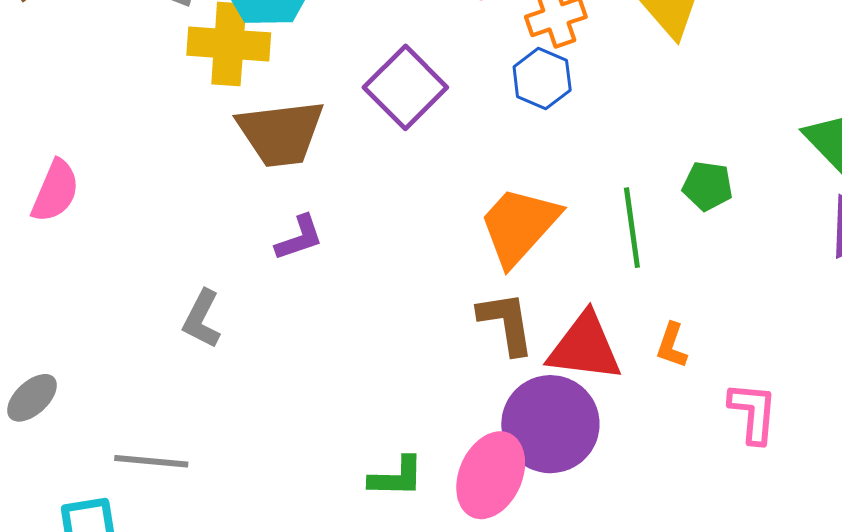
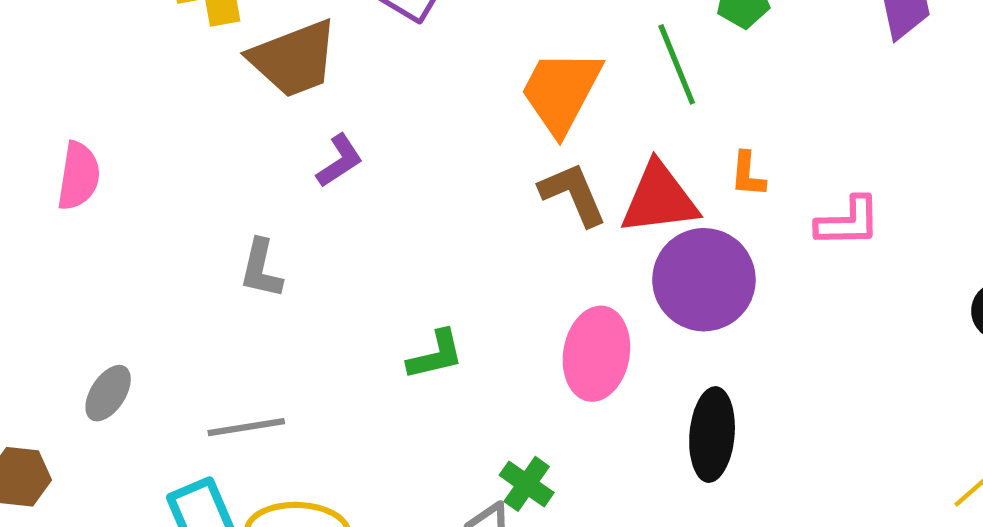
pink L-shape: (753, 413) -> (848, 222), turned 98
purple circle: (550, 424) -> (704, 280), moved
green L-shape: (396, 477) -> (436, 355), moved

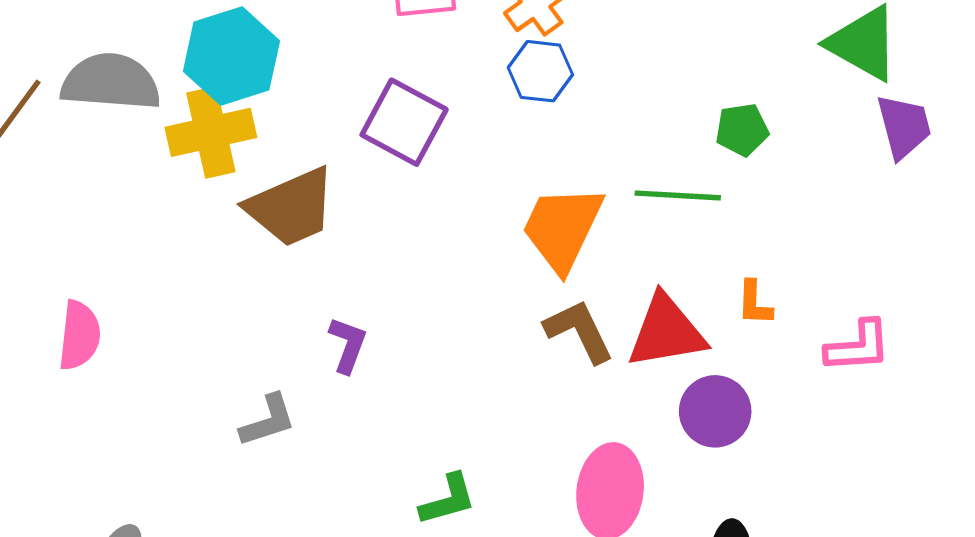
green line: (677, 64) -> (678, 195), turned -62
purple L-shape: (340, 161) -> (348, 345), moved, turned -34
gray L-shape: (261, 269) -> (268, 421), turned -118
purple circle: (704, 280) -> (715, 411), size x0.7

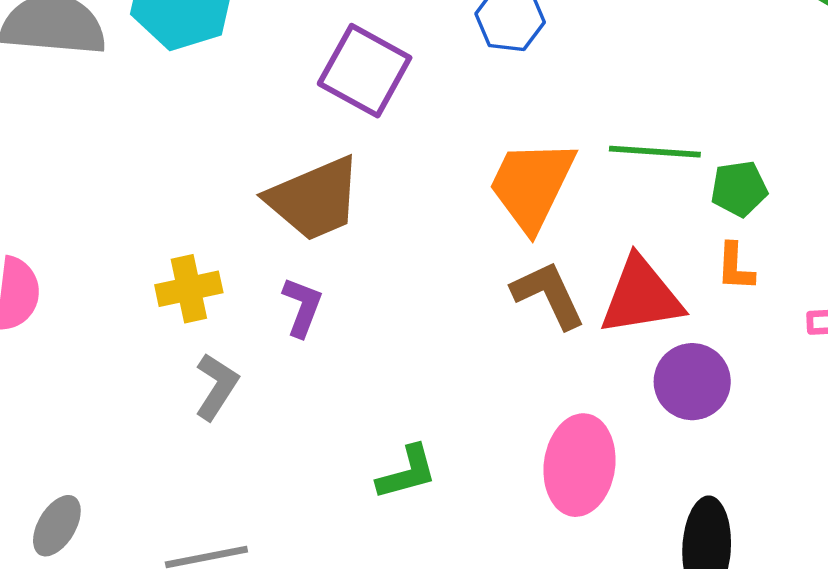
green pentagon: (742, 130) -> (739, 189), moved
yellow cross: (211, 132) -> (189, 289), moved, size x0.7
brown trapezoid: (291, 207) -> (314, 199), moved
gray L-shape: (268, 421) -> (216, 386), turned -40

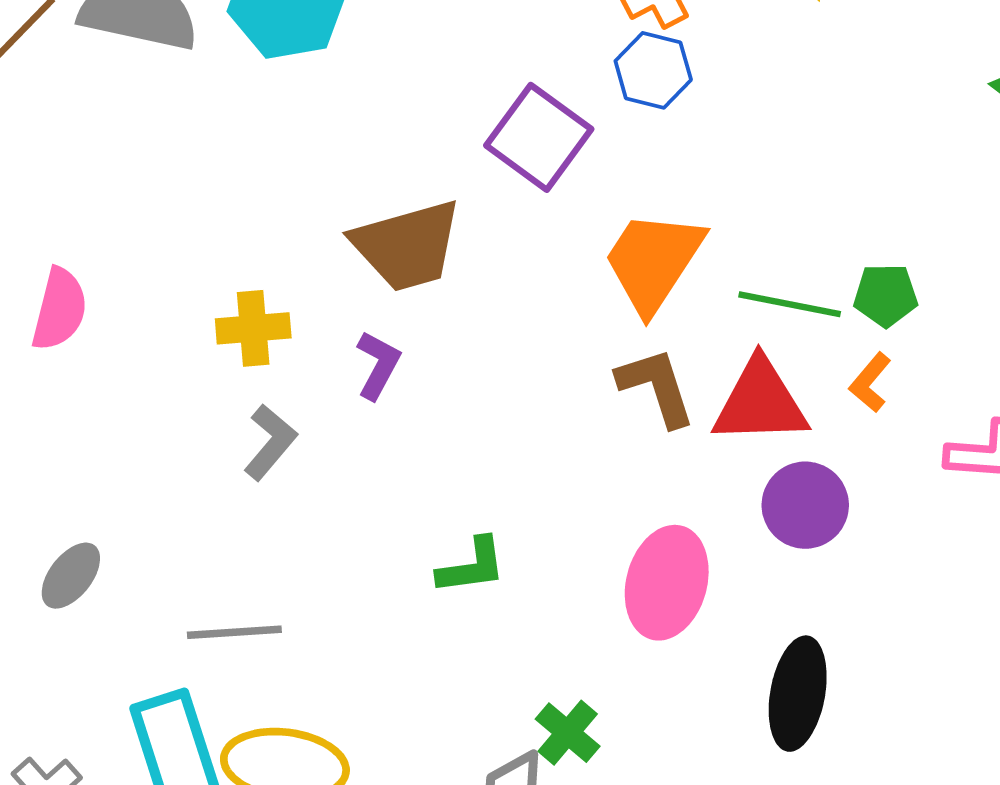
purple square: (365, 71) -> (539, 137), moved
green line: (655, 152) -> (790, 304), moved
orange L-shape: (735, 267) -> (870, 383), turned 30

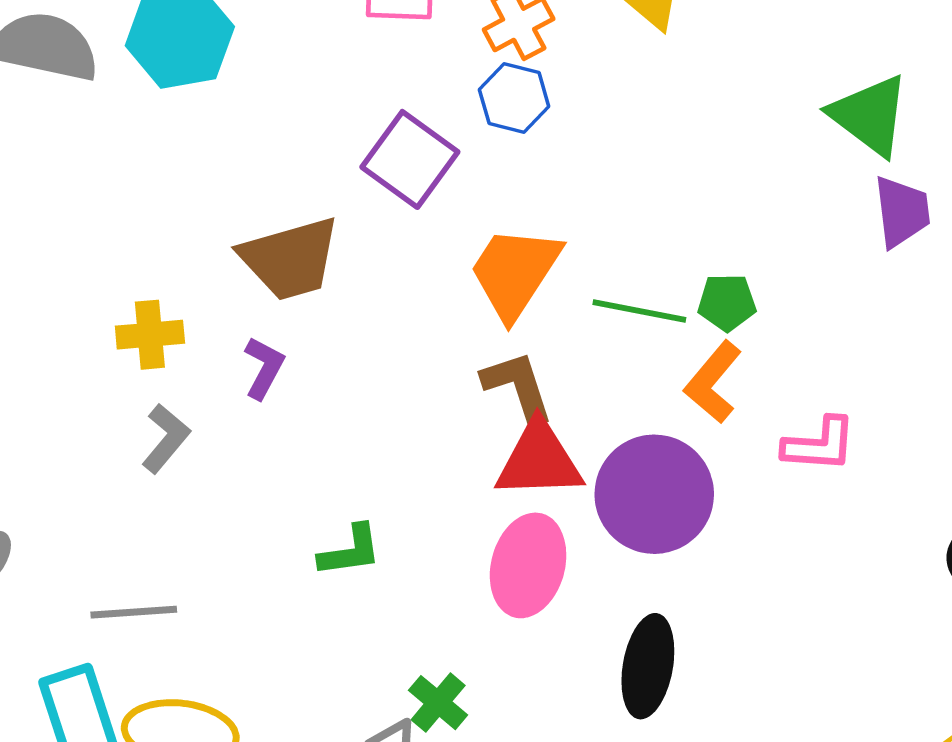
orange L-shape: (870, 383) -> (713, 382), size x1.5
red triangle: (760, 402) -> (539, 460), moved
purple circle: (805, 505) -> (654, 494), size x1.5

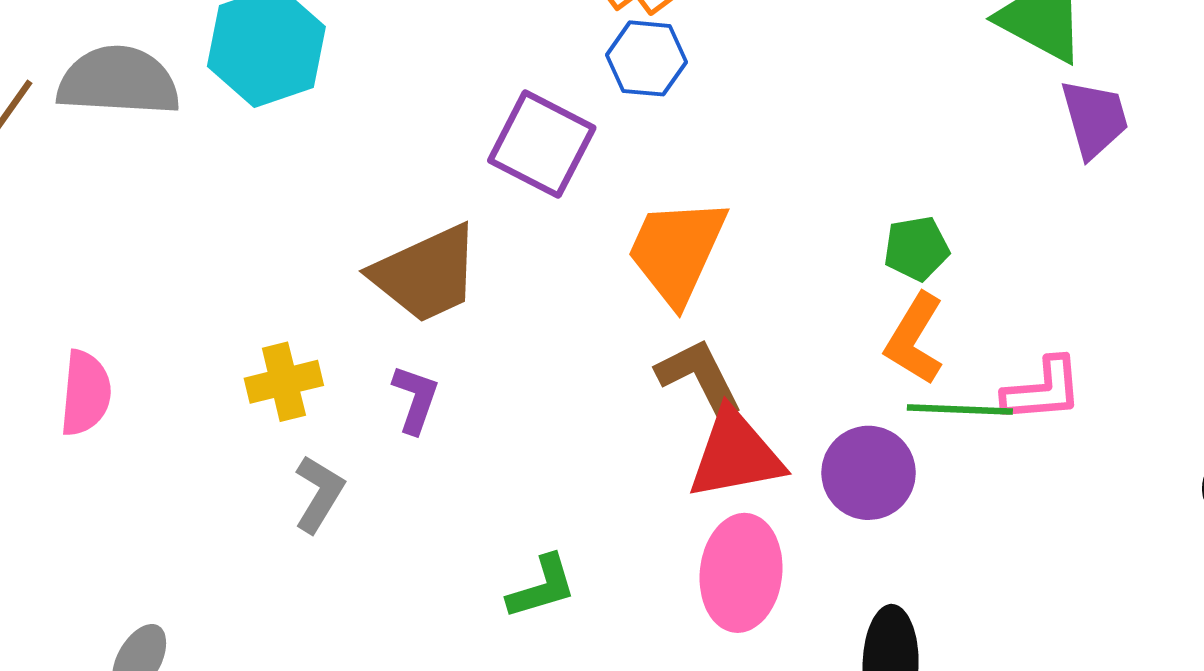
green line: (639, 311) -> (960, 409), moved
purple circle: (654, 494) -> (869, 473), size x0.7

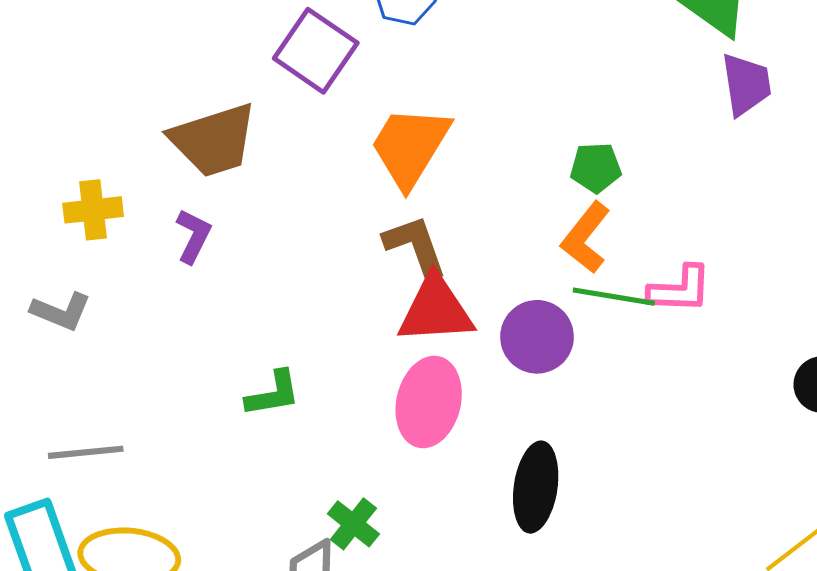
gray L-shape: (319, 494) -> (61, 311), moved, turned 74

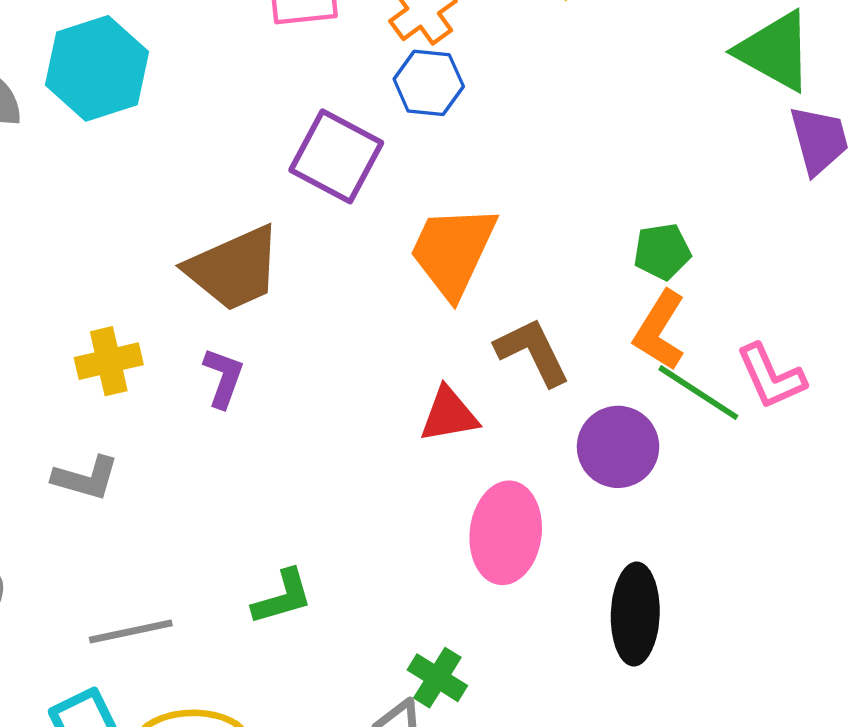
brown L-shape: (415, 246) -> (532, 352), moved
pink L-shape: (680, 289) -> (771, 376), turned 70
green line: (614, 297) -> (698, 393), turned 30
red triangle: (436, 310) -> (449, 415), moved, size x0.7
green L-shape: (273, 394) -> (282, 597), moved

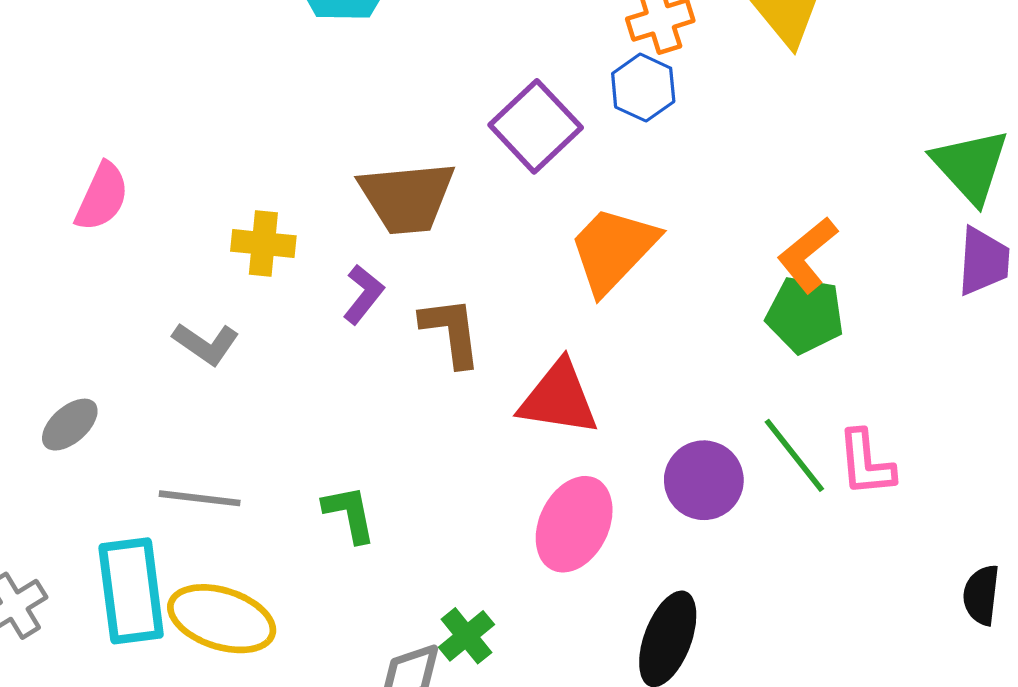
green pentagon: (662, 252) -> (805, 315), size x1.4
orange L-shape: (660, 331) -> (807, 255), moved
brown L-shape: (532, 352) -> (451, 332), moved
red triangle: (449, 415) -> (559, 398), size x1.4
green L-shape: (282, 597) -> (349, 514), turned -104

